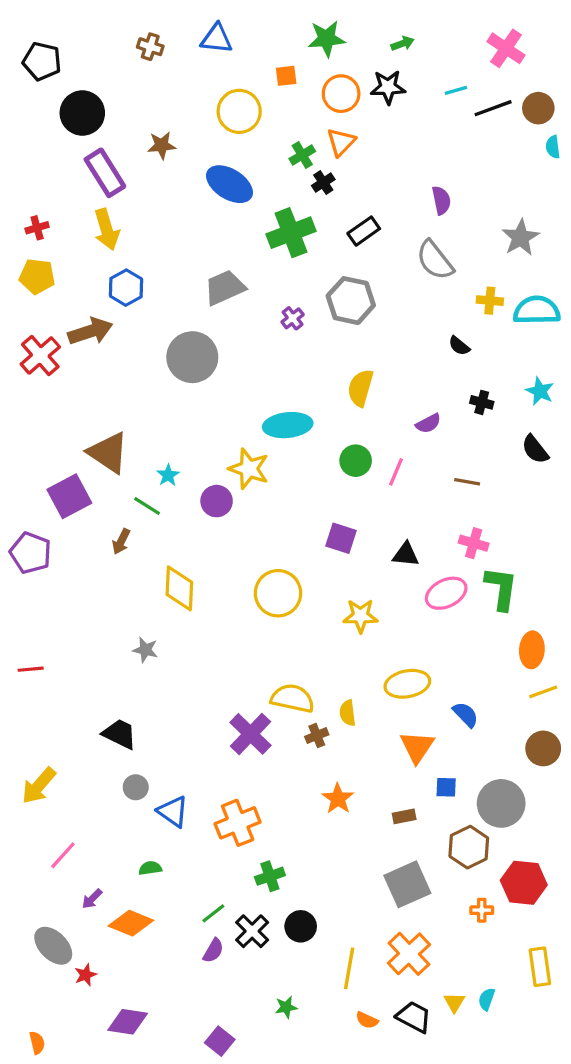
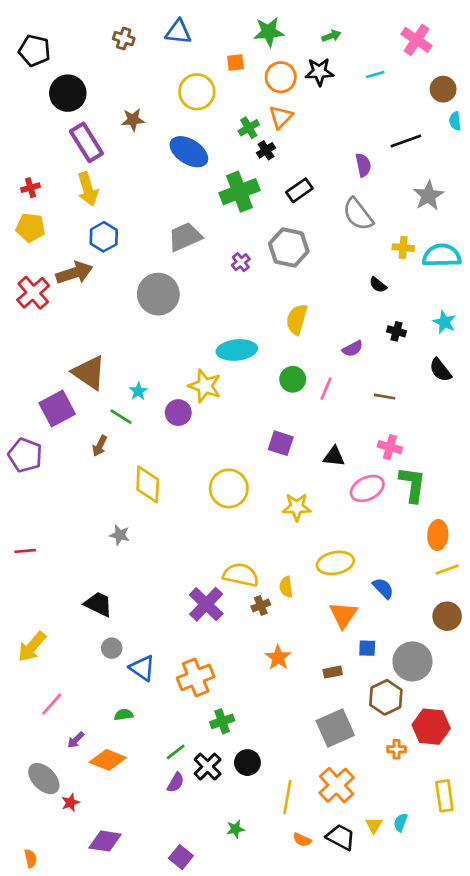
black line: (493, 108) -> (406, 141), moved

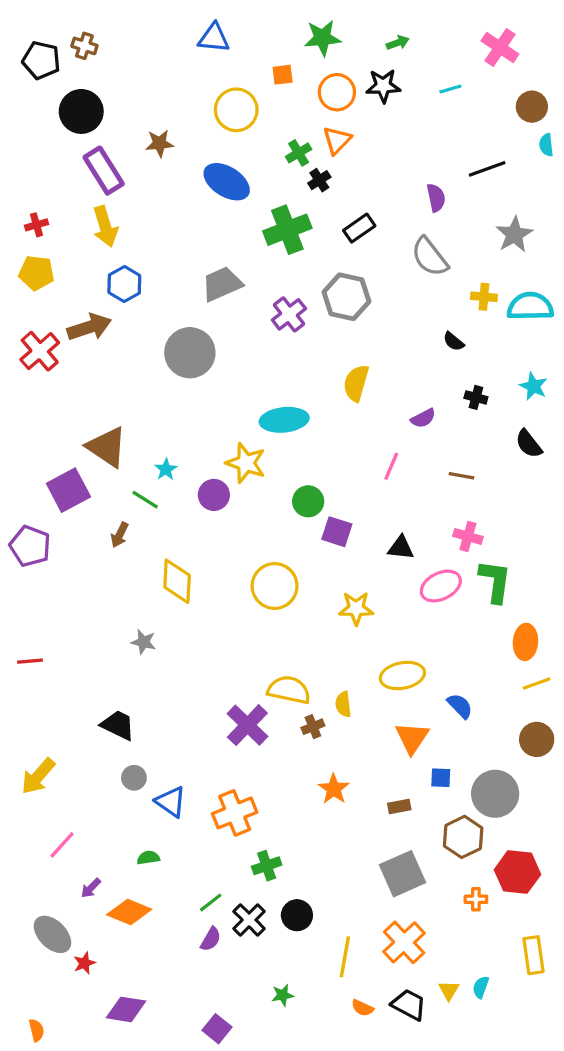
brown cross: (124, 39) -> (84, 46), moved
purple cross: (241, 262) -> (289, 314), size x1.5
green circle: (293, 379) -> (308, 501), moved

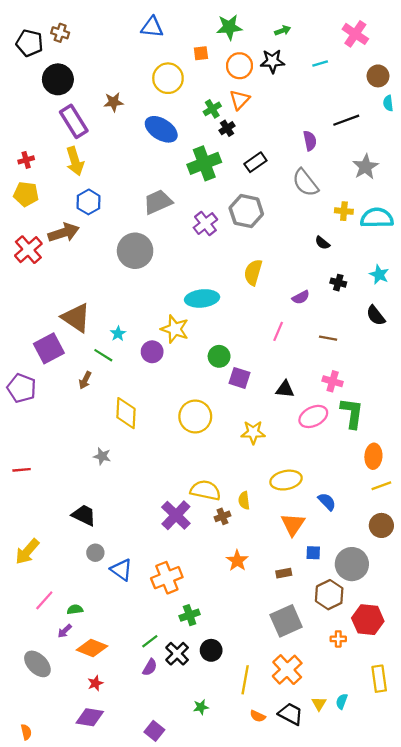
green semicircle: (148, 858) -> (75, 609), moved
red star: (84, 963) -> (95, 683), moved

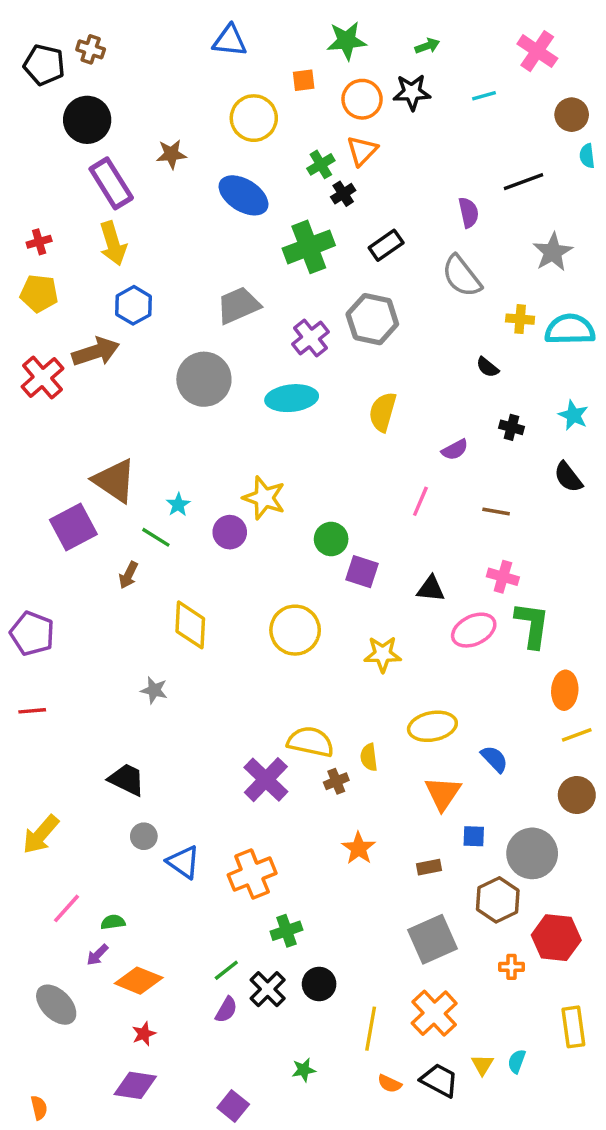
cyan ellipse: (202, 298) -> (292, 398), moved
purple pentagon: (22, 388) -> (32, 634), moved

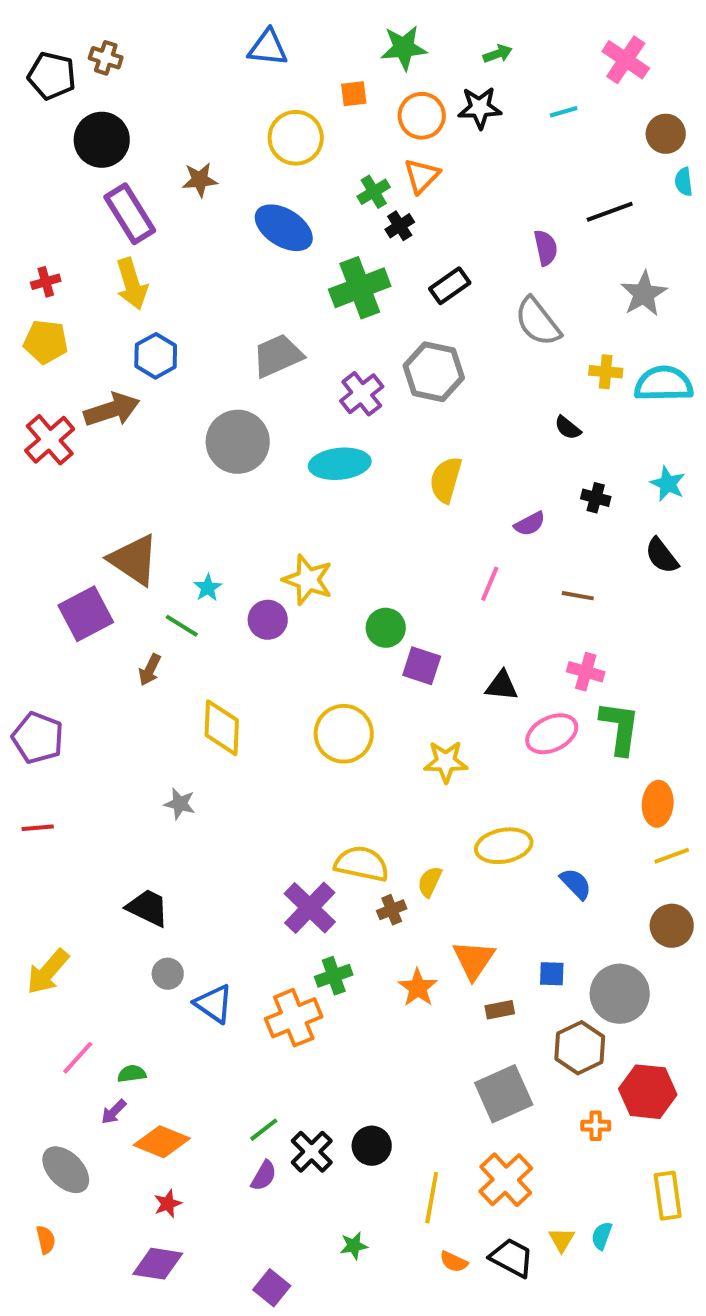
yellow semicircle: (369, 757) -> (430, 882), turned 32
orange triangle: (443, 793) -> (474, 960), moved
green cross: (286, 931) -> (334, 976), moved
orange semicircle: (39, 1108) -> (46, 1240), moved

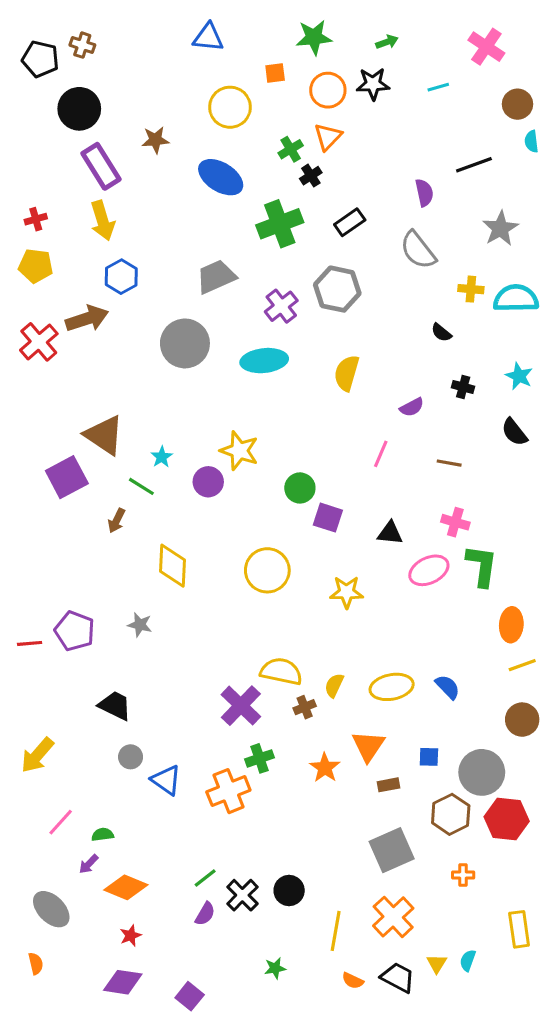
purple pentagon: (38, 738) -> (75, 631), moved
yellow ellipse: (504, 846) -> (392, 687), moved
red hexagon: (648, 1092) -> (507, 819), moved
purple square: (272, 1288) -> (190, 996), moved

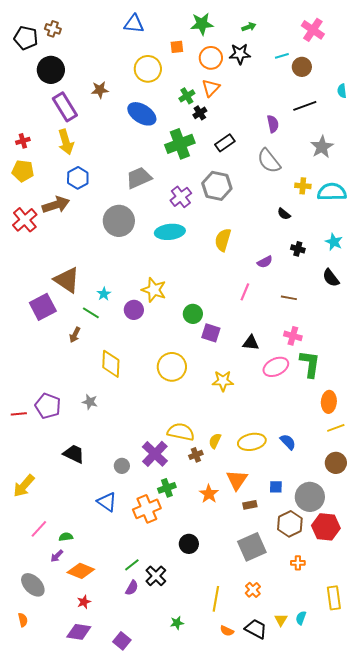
brown circle: (517, 104) -> (302, 67), moved
gray circle: (131, 757) -> (122, 466), moved
black circle: (289, 890) -> (189, 544), moved
orange cross: (393, 917) -> (253, 590), size x0.6

